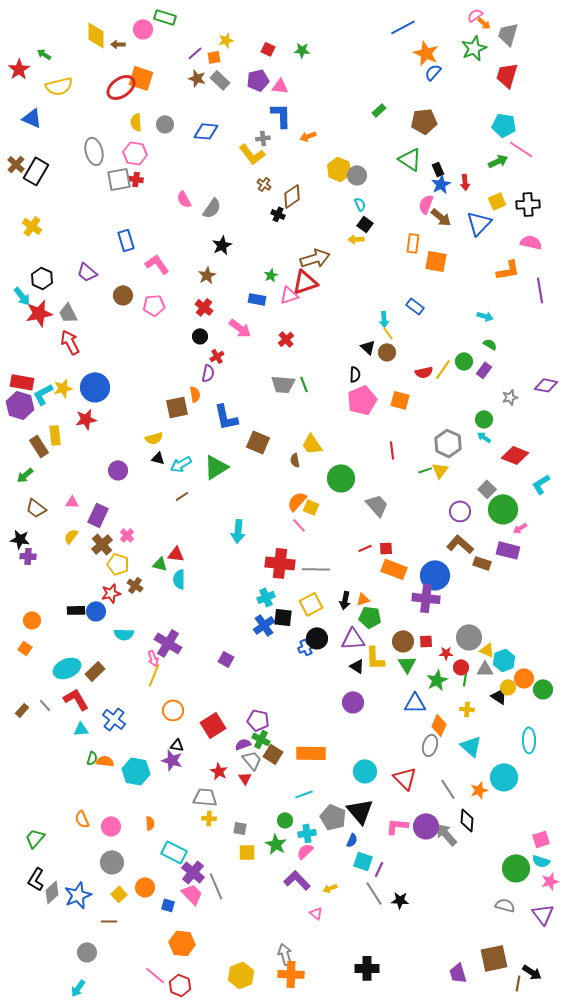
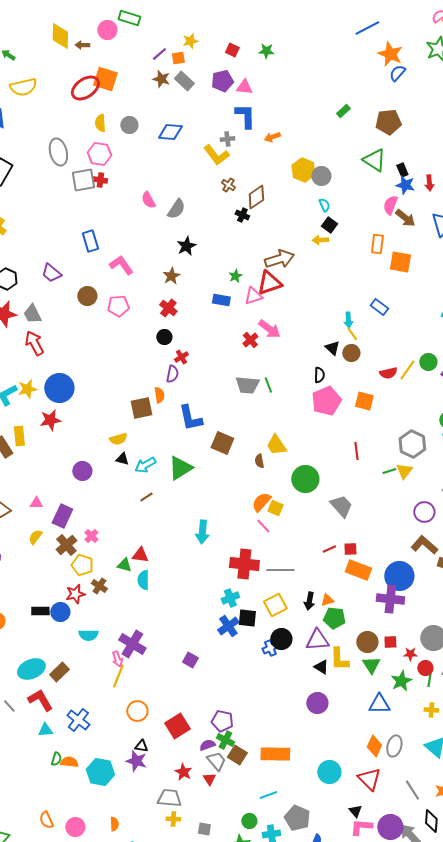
blue star: (441, 184) -> (405, 185), turned -30
pink arrow: (240, 328) -> (269, 329), moved
orange diamond: (439, 725) -> (374, 746), moved
black triangle: (360, 811) -> (355, 811), moved, size x0.5

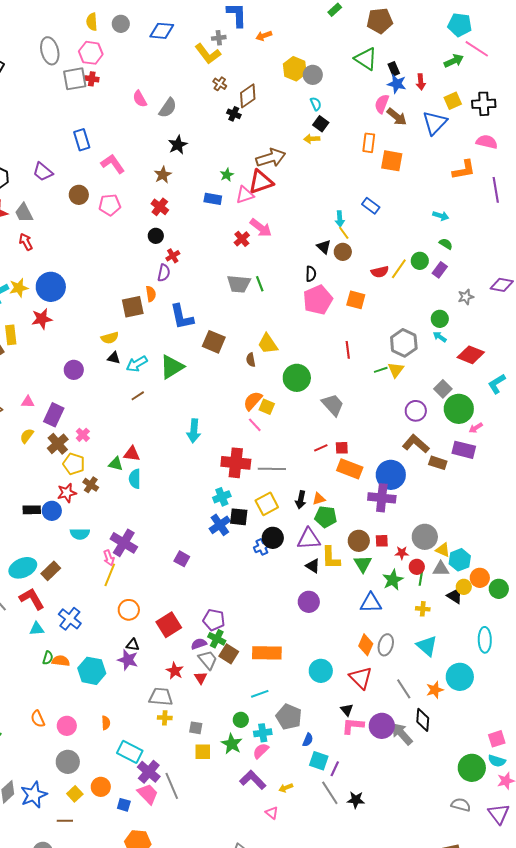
red arrow: (34, 343) -> (26, 242), size x0.7

